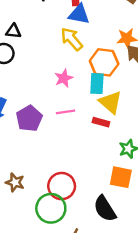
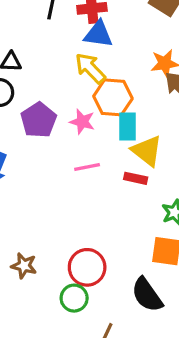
orange hexagon: (104, 62) -> (113, 97), moved
pink star: (64, 78) -> (82, 122), turned -30
purple pentagon: (29, 118) -> (39, 120), moved
green circle: (51, 208) -> (74, 298), size x0.7

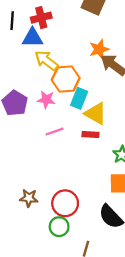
blue triangle: (98, 34) -> (32, 38), moved
cyan rectangle: (128, 127) -> (79, 98), turned 30
brown star: (24, 266) -> (29, 198), moved

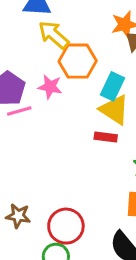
cyan rectangle: (79, 98) -> (113, 86), moved
pink line: (55, 132) -> (19, 111), moved

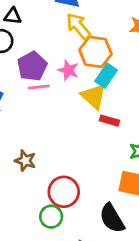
cyan rectangle: (113, 86) -> (106, 76), moved
yellow triangle: (114, 110) -> (94, 96), moved
brown star: (18, 216) -> (25, 161), moved

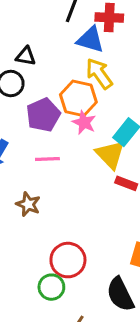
orange hexagon: (95, 52) -> (78, 98), moved
pink line: (39, 87) -> (47, 159), moved
brown star: (25, 161) -> (28, 204), moved

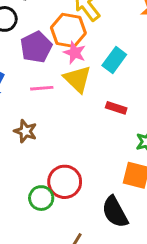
yellow triangle: (110, 155) -> (77, 79), moved
green circle: (51, 287) -> (41, 198), moved

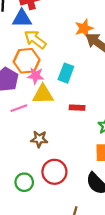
yellow triangle: (77, 79) -> (43, 94), turned -30
brown star: (25, 131) -> (39, 139), moved
green circle: (41, 198) -> (24, 182), moved

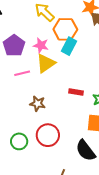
orange hexagon: (27, 61) -> (65, 29), moved
yellow triangle: (43, 94) -> (46, 63), turned -40
red rectangle: (77, 108) -> (76, 92), moved

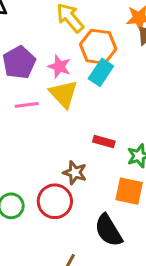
yellow triangle: (46, 63) -> (63, 94), turned -45
brown star: (37, 104) -> (75, 173), moved

